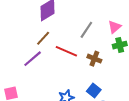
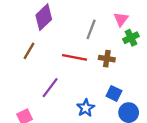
brown line: (43, 38) -> (29, 51), moved
purple line: (33, 59) -> (50, 88), moved

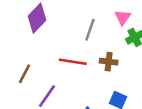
brown line: (29, 51) -> (25, 74), moved

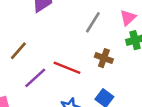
red line: (73, 62) -> (67, 68), moved

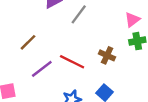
gray line: (93, 22) -> (79, 14), moved

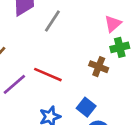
brown cross: (107, 55) -> (99, 67), moved

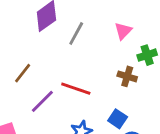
pink triangle: (113, 24) -> (123, 31), moved

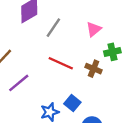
red line: (76, 89) -> (61, 63), moved
blue square: (118, 119) -> (72, 103), moved

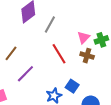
pink triangle: (94, 29) -> (84, 37), moved
red line: (61, 63) -> (59, 54), turned 40

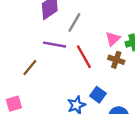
brown line: (11, 53) -> (30, 67), moved
purple line: (25, 74) -> (55, 45), moved, turned 54

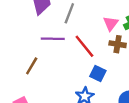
blue square: (98, 95) -> (98, 73), moved

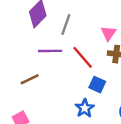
brown line: (32, 66) -> (30, 79), turned 36

